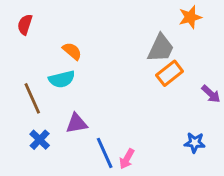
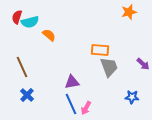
gray trapezoid: (161, 48) -> (109, 67), moved, turned -45
orange rectangle: (170, 73) -> (100, 50), moved, turned 42
cyan semicircle: (62, 79) -> (30, 22), moved
purple triangle: (77, 123) -> (72, 82), moved

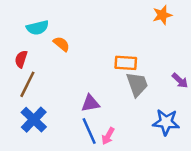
red semicircle: (17, 17) -> (21, 59), moved
brown line: (22, 67) -> (27, 84), turned 50
blue cross: (27, 95) -> (34, 120), size x1.5
blue star: (132, 97) -> (166, 122), size x1.5

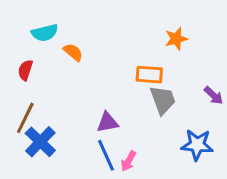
orange star: (162, 15) -> (176, 39), moved
brown line: (27, 84) -> (25, 118), moved

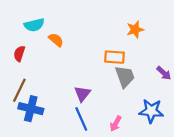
purple triangle: (107, 122) -> (82, 94), turned -42
blue cross: (40, 142) -> (31, 109), turned -30
pink arrow: (128, 161) -> (116, 124), moved

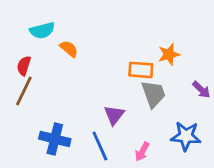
orange star: (135, 30) -> (169, 54), moved
brown line: (19, 90) -> (24, 91), moved
purple triangle: (82, 94) -> (114, 115), moved
blue cross: (31, 109) -> (55, 139), moved

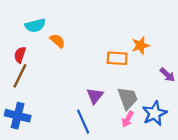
gray trapezoid: (153, 94) -> (128, 98), moved
blue star: (186, 136) -> (155, 113), turned -30
blue cross: (55, 139) -> (18, 116), moved
pink arrow: (142, 152) -> (128, 119), moved

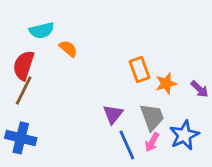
orange star: (140, 45) -> (166, 84), moved
red semicircle: (20, 55) -> (24, 65), size x1.5
orange rectangle: (117, 58) -> (140, 70), turned 66
blue line: (83, 122) -> (127, 145), moved

